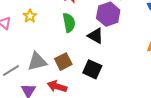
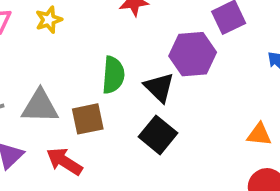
green semicircle: (69, 23) -> (113, 75), moved
black square: (92, 69) -> (158, 135), moved

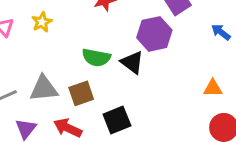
green semicircle: (113, 75) -> (96, 58), turned 104
black square: (158, 135) -> (117, 120), moved, turned 36

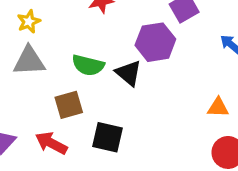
gray triangle: (44, 89) -> (29, 61), moved
black square: (117, 120) -> (108, 137), turned 32

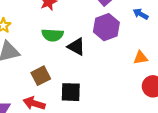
purple hexagon: (155, 42) -> (106, 27), moved
green semicircle: (88, 65) -> (53, 35), moved

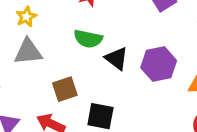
purple hexagon: (106, 27) -> (159, 64), moved

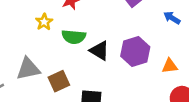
yellow star: (26, 17) -> (44, 22), moved
gray triangle: (28, 52) -> (28, 69), moved

